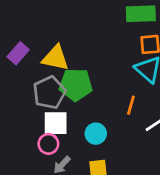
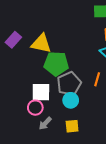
gray pentagon: (49, 93) -> (69, 84), moved

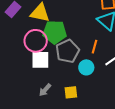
cyan circle: (71, 100) -> (86, 67), moved
pink circle: (35, 108) -> (36, 41), moved, size x1.5

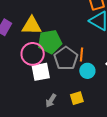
orange line: (95, 47) -> (82, 55), moved

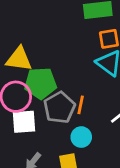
cyan circle: (87, 71) -> (81, 137), moved

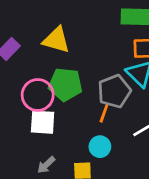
yellow triangle: (19, 59) -> (56, 40), moved
gray pentagon: (59, 108) -> (114, 91), moved

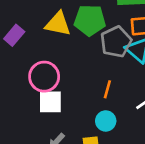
green pentagon: (65, 85) -> (90, 20), moved
gray pentagon: (114, 91) -> (116, 42), moved

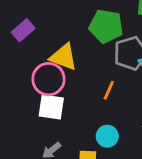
yellow triangle: (58, 24) -> (64, 57), moved
orange line: (107, 89) -> (109, 90), moved

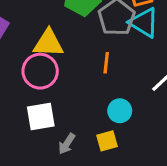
white square: (51, 107) -> (41, 116), moved

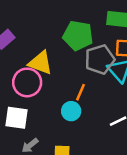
cyan circle: (120, 111) -> (71, 111), moved

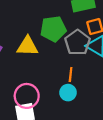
yellow triangle: (40, 63) -> (27, 46), moved
pink circle: (27, 82) -> (27, 96), moved

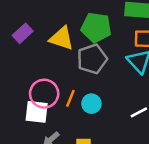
gray pentagon: (78, 43) -> (92, 59), moved
orange line: (71, 75) -> (70, 98), moved

